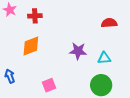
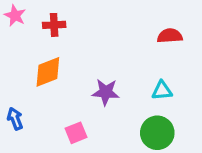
purple star: (78, 51) -> (106, 92), moved

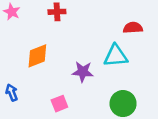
red cross: (54, 25) -> (57, 12), moved
cyan triangle: (162, 91) -> (116, 56), moved, size x1.5

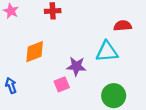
pink square: (59, 104) -> (62, 84), moved

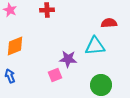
orange diamond: (35, 52) -> (15, 46), moved

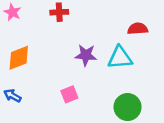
purple star: (68, 59) -> (86, 55), moved
blue arrow: (10, 76) -> (12, 96), turned -40

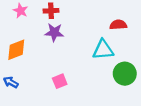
pink star: (12, 12) -> (21, 11), moved
purple star: (86, 55) -> (54, 32), moved
green circle: (128, 107) -> (125, 74), moved

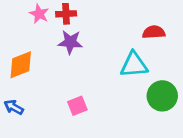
pink star: (21, 11) -> (39, 14), moved

